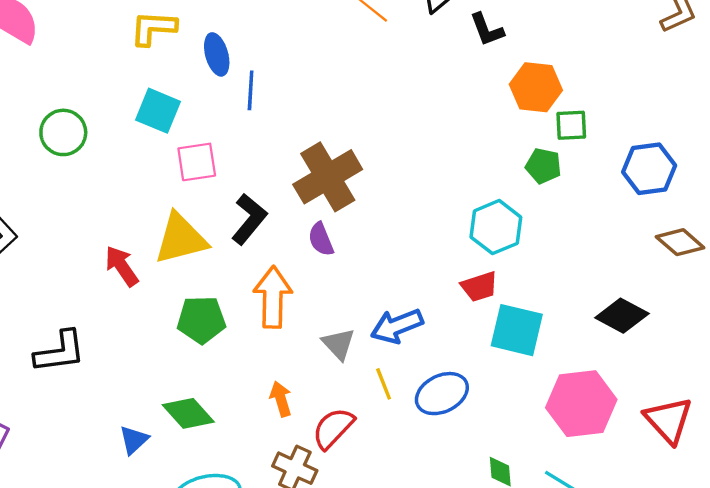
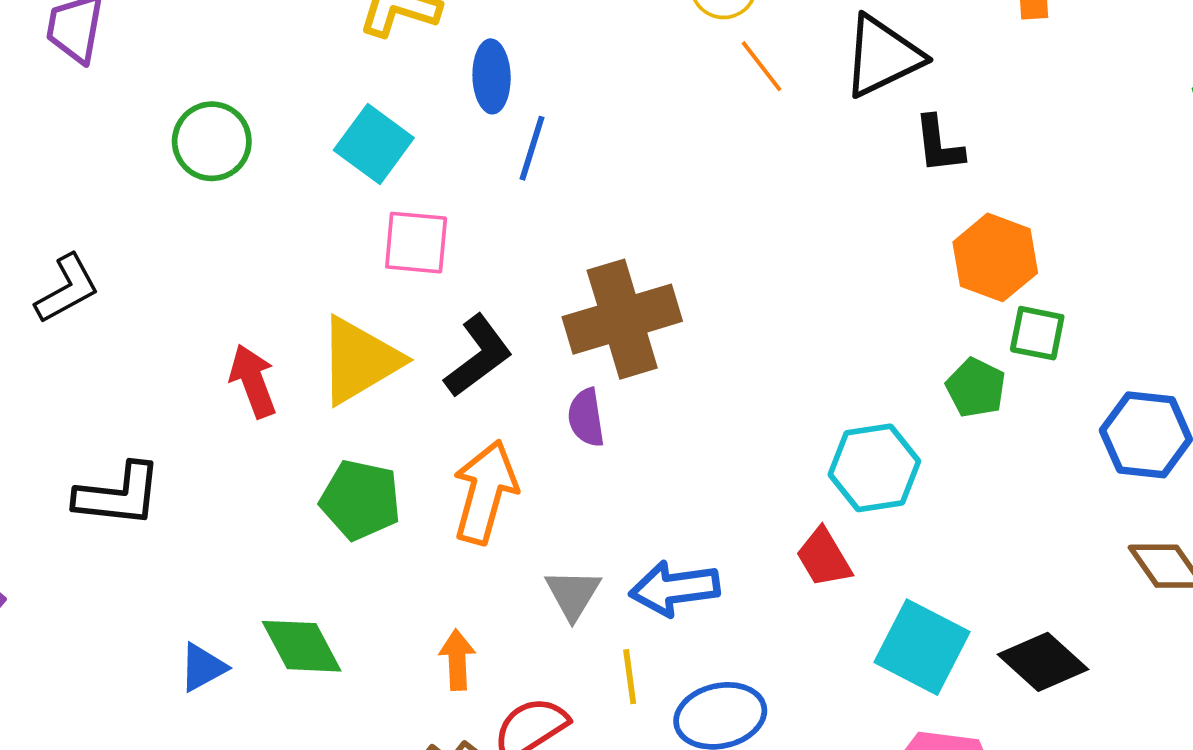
yellow triangle: (181, 239) -> (359, 360), turned -30
red trapezoid: (479, 287) -> (824, 558), turned 63
cyan square: (517, 330) -> (922, 647), moved

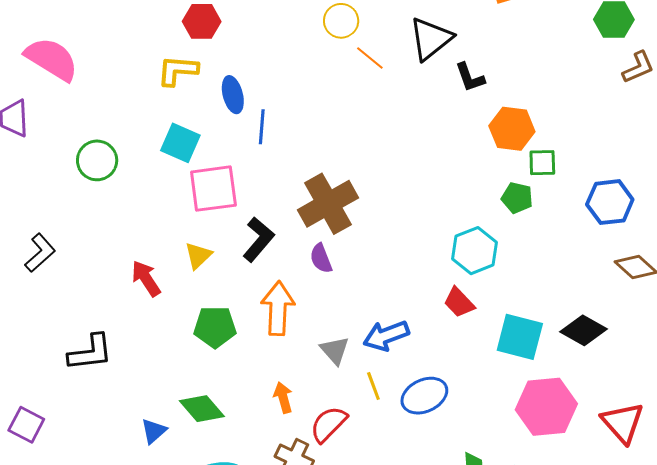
pink square: (416, 243) -> (213, 189), size x1.4
yellow triangle: (359, 360) -> (198, 256), size x0.6

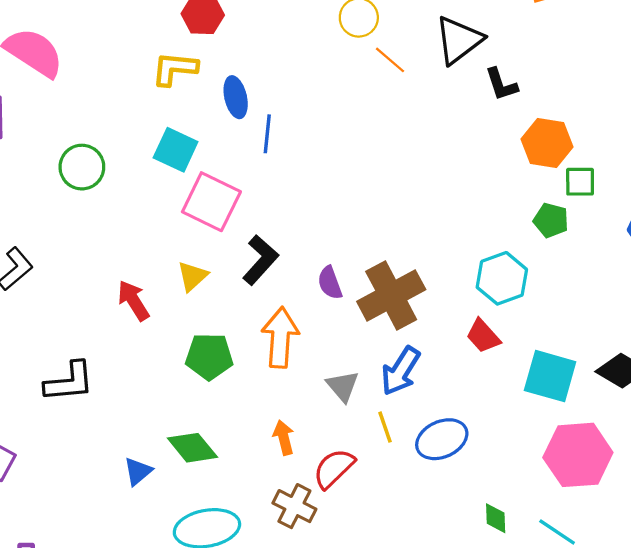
pink square: (213, 189) -> (211, 202), turned 32
brown cross: (328, 204) -> (391, 295), moved
blue arrow: (386, 336) -> (401, 371), turned -39

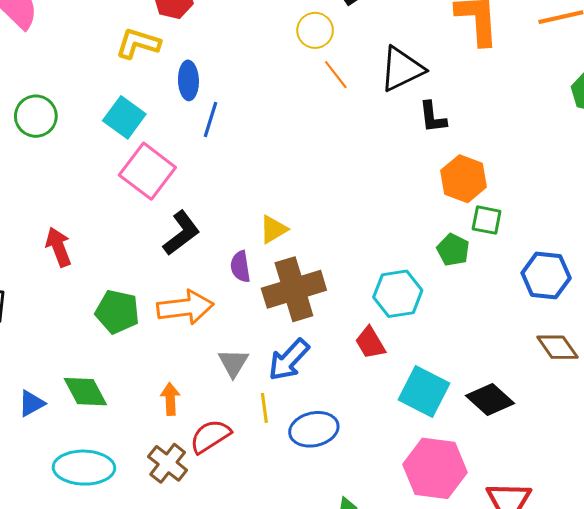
yellow triangle: (193, 276) -> (273, 229), moved
orange arrow: (280, 337) -> (185, 307), turned 68

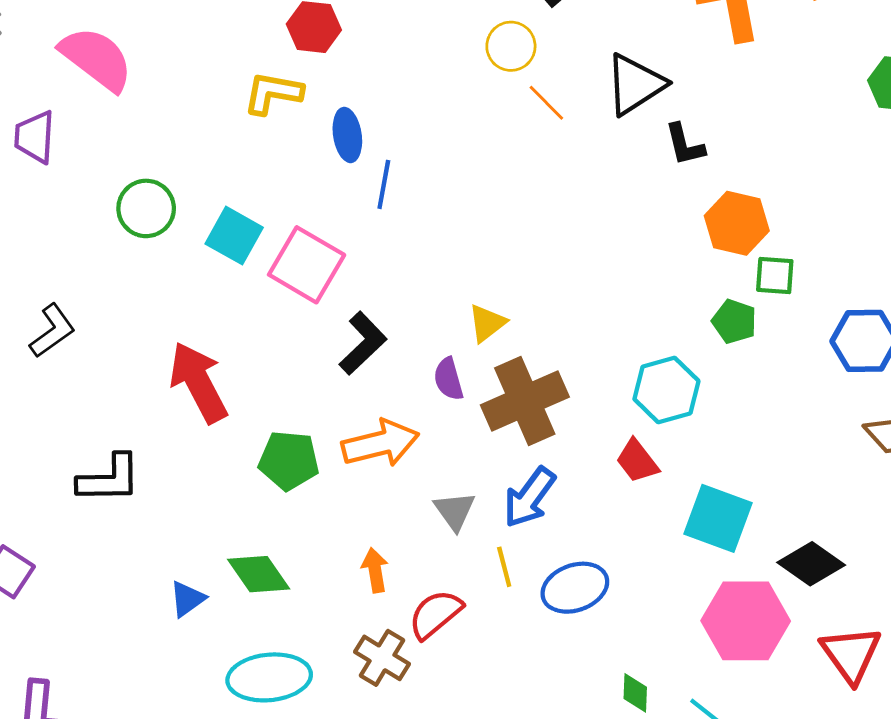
cyan square: (124, 117) -> (234, 236), moved
red arrow: (58, 247) -> (198, 382), size x1.5
black diamond: (490, 399) -> (811, 564), moved

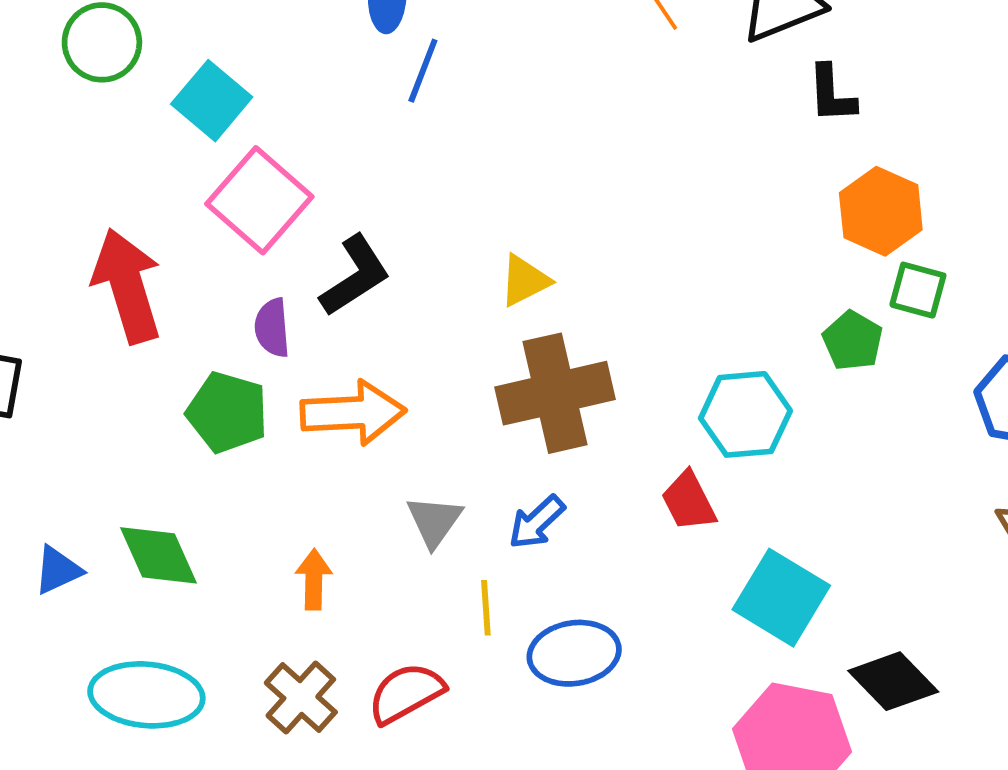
pink square: (307, 265) -> (259, 200), moved
purple semicircle: (448, 379) -> (272, 328), moved
blue arrow: (529, 497) -> (537, 522), size x0.7
red semicircle: (435, 614) -> (406, 693), moved

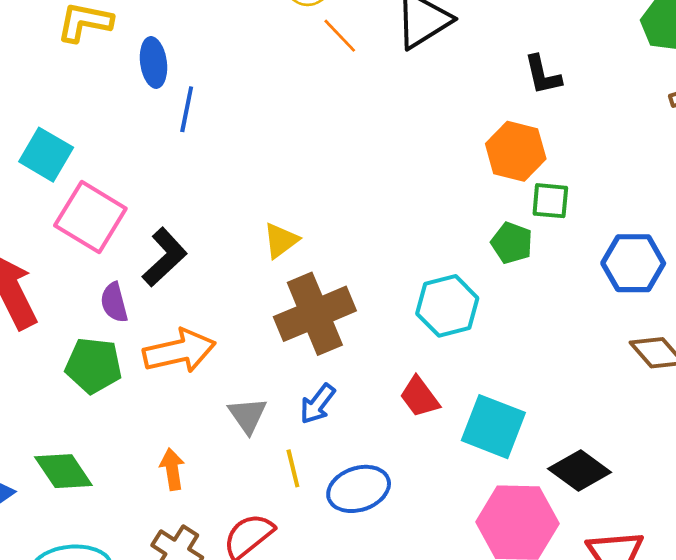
black L-shape: (832, 94) -> (543, 75), moved
red trapezoid: (689, 501) -> (420, 397), moved

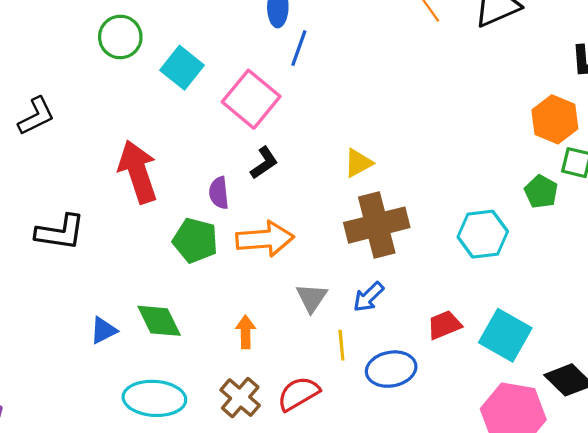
pink square: (90, 217) -> (251, 99), moved
black L-shape: (165, 257) -> (264, 163), size x0.7
red trapezoid: (420, 397) -> (444, 325), moved, turned 96

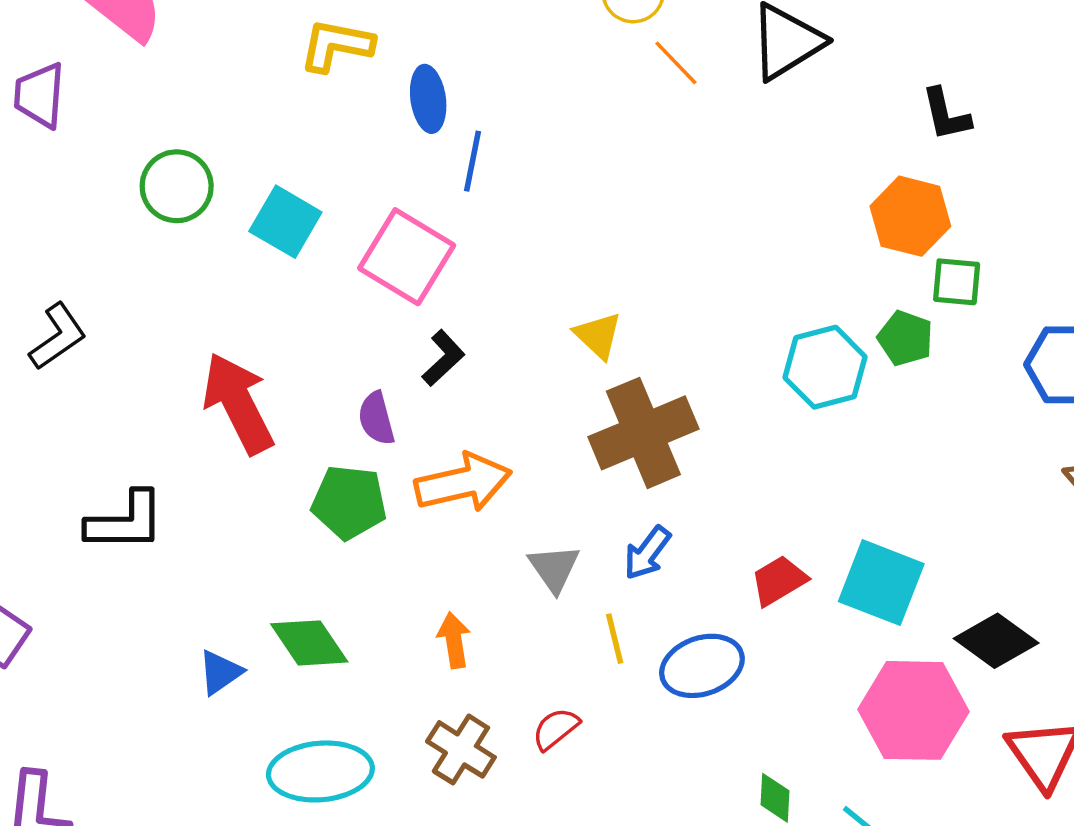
yellow triangle: (358, 163) -> (598, 335), turned -40
cyan hexagon: (483, 234) -> (825, 367), moved
red semicircle: (298, 394) -> (556, 729), size x0.7

